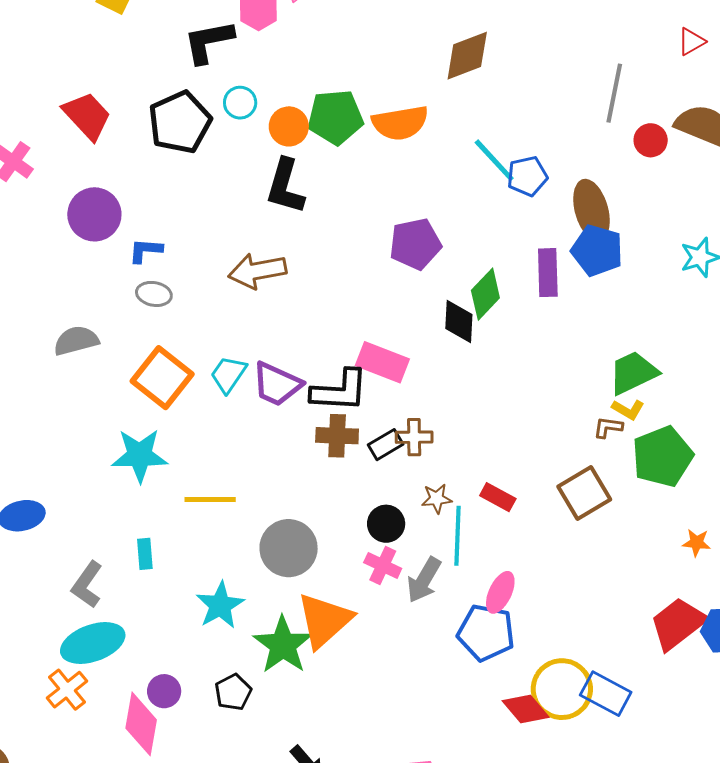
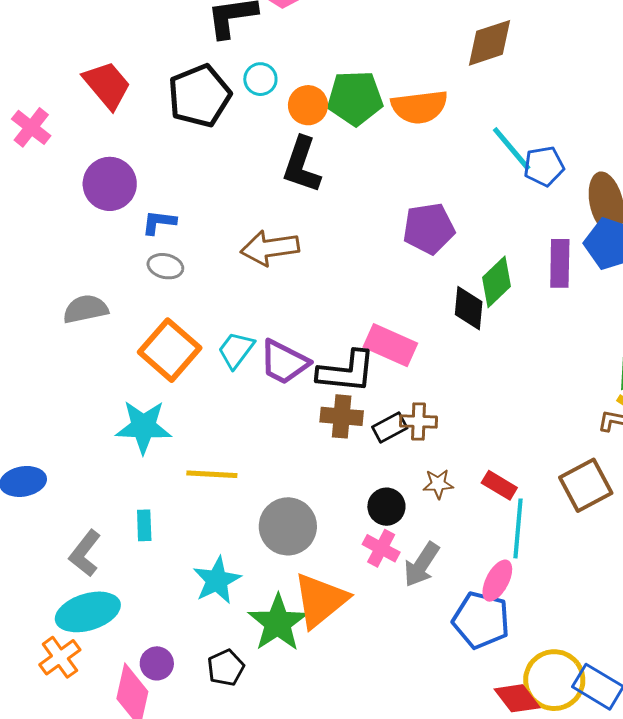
cyan line: (457, 536) -> (518, 528), moved

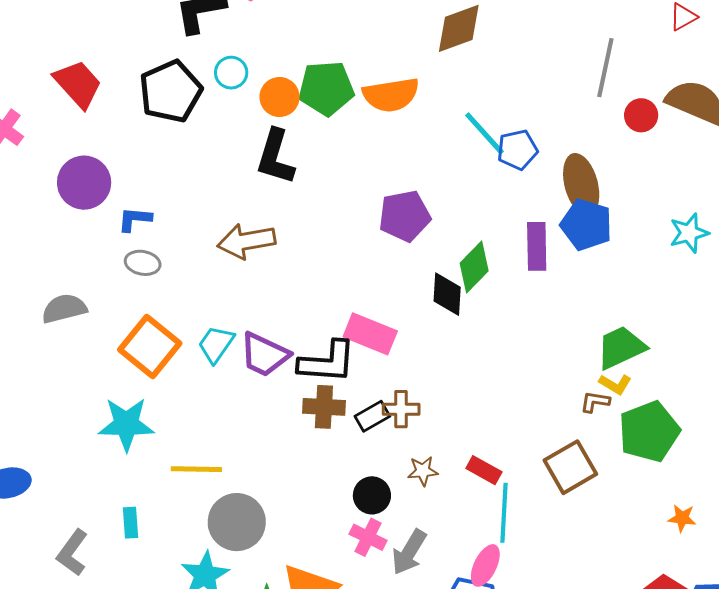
gray circle: (288, 526) -> (237, 522), moved

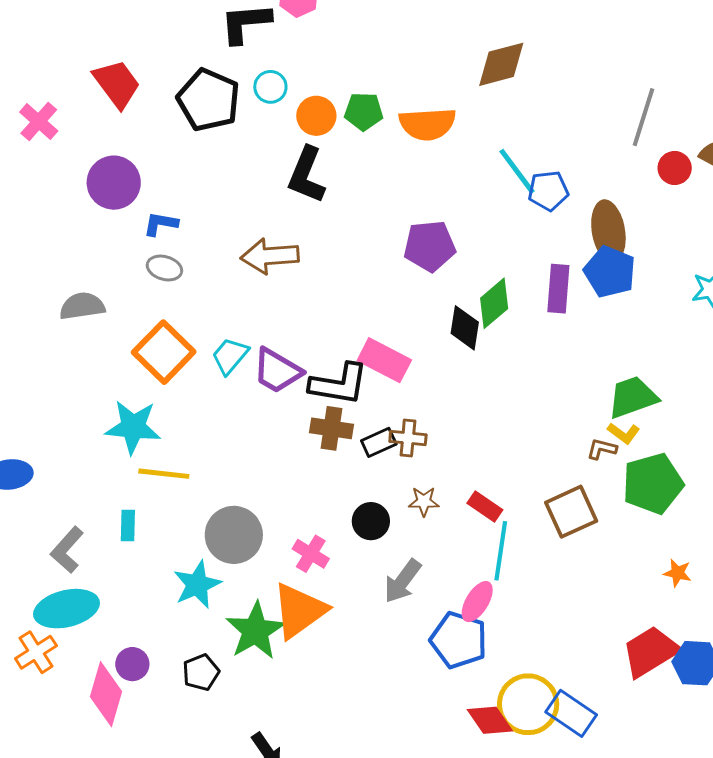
green pentagon: (326, 88) -> (364, 111), size x0.7
black pentagon: (171, 91) -> (208, 100), turned -30
yellow line: (196, 469) -> (164, 474), moved
pink cross: (368, 537) -> (311, 554), moved

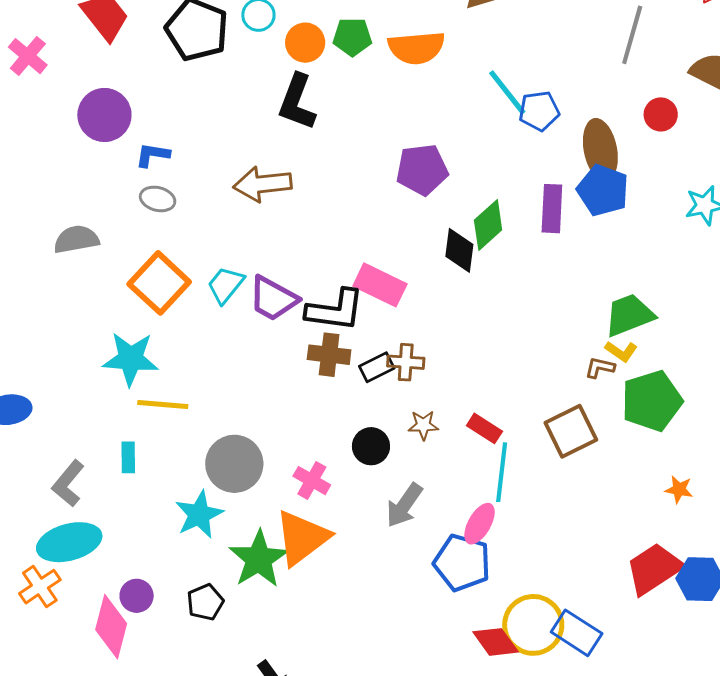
red circle: (675, 168) -> (661, 114), moved

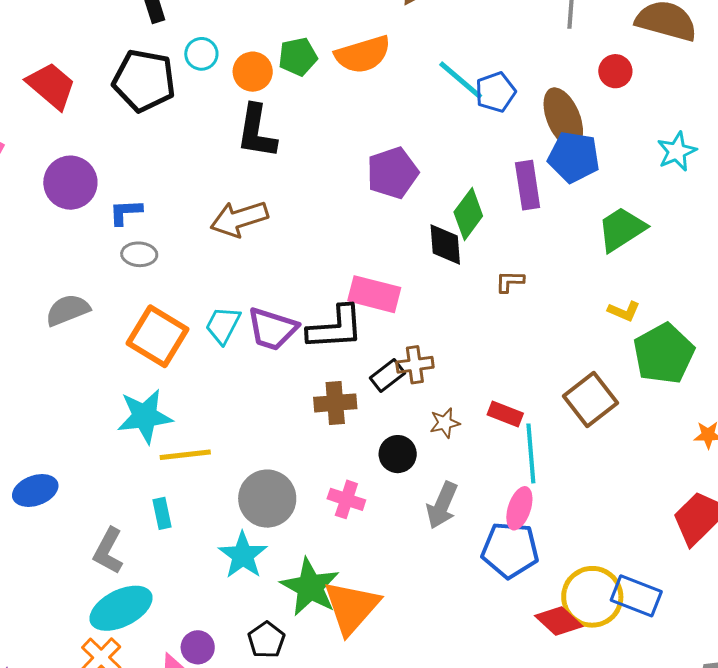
green trapezoid: (629, 315) -> (622, 229), moved
brown cross: (329, 355) -> (335, 403), moved
brown L-shape: (600, 368) -> (510, 281), moved
orange triangle: (302, 538) -> (351, 607), moved

